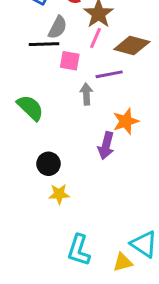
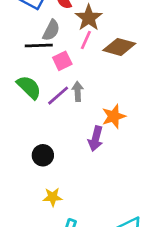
pink square: (70, 61) -> (62, 61), turned -36
purple line: (109, 74) -> (58, 96), moved, turned -30
green semicircle: (30, 108) -> (29, 87), moved
yellow star: (59, 194) -> (53, 197), moved

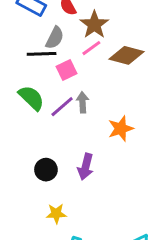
pink line: (86, 40) -> (91, 48), turned 30
purple arrow: (96, 139) -> (86, 167), moved

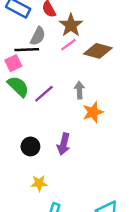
pink square: (66, 70) -> (13, 63), moved
gray arrow: (83, 102) -> (79, 90), moved

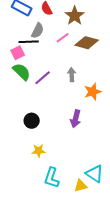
brown star: (71, 25) -> (75, 16), moved
orange star: (93, 112) -> (93, 92), moved
purple arrow: (64, 144) -> (76, 119), moved

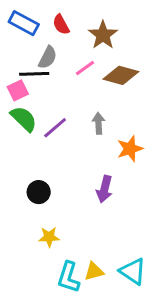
yellow triangle: (81, 186) -> (94, 271), moved

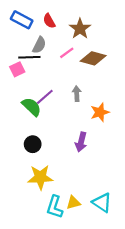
green semicircle: (24, 119) -> (32, 107), moved
yellow star: (49, 237) -> (40, 177), size x1.6

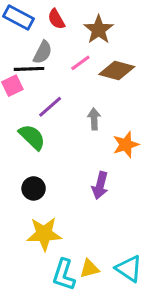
purple line: (45, 97) -> (50, 107), moved

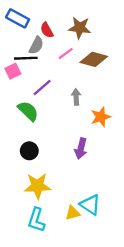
red semicircle: (56, 19) -> (47, 30), moved
brown star: (99, 30) -> (80, 28), turned -30
cyan triangle: (129, 269) -> (90, 205), moved
cyan L-shape: (64, 275) -> (36, 220), moved

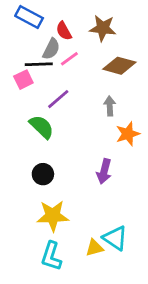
pink line: (66, 54) -> (69, 59), moved
gray arrow: (76, 97) -> (110, 106), moved

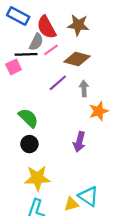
red semicircle: (64, 31) -> (46, 27), size x1.5
brown diamond: (119, 66) -> (77, 59), moved
purple line: (58, 99) -> (58, 83), moved
green semicircle: (42, 127) -> (28, 118), moved

